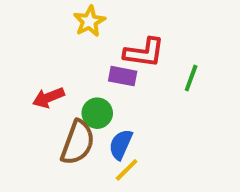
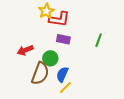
red L-shape: (144, 53) -> (59, 19), moved

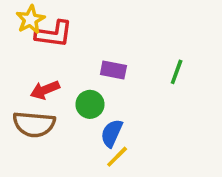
yellow star: (46, 11) -> (30, 20), moved
red L-shape: (59, 19) -> (54, 34), moved
brown semicircle: (40, 73) -> (34, 124), moved, turned 75

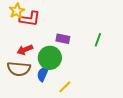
green circle: (90, 104) -> (50, 58), size x1.5
blue semicircle: (112, 133) -> (43, 74), moved

